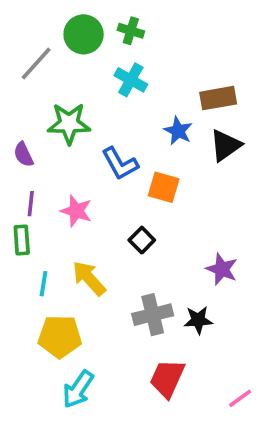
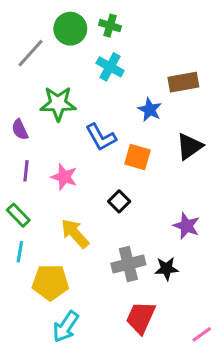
black triangle: (225, 145) -> (189, 146), moved
green rectangle: (22, 240) -> (18, 215), moved, turned -40
cyan line: (43, 284) -> (20, 252), moved

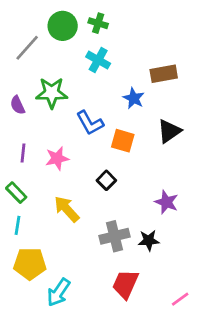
purple semicircle: (20, 130) -> (18, 105), moved
pink star: (64, 177) -> (57, 158), turned -30
yellow pentagon: (50, 282) -> (30, 264), moved

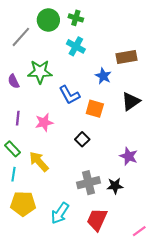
yellow arrow: (67, 209) -> (39, 162), moved
cyan arrow: (59, 292) -> (60, 213), moved

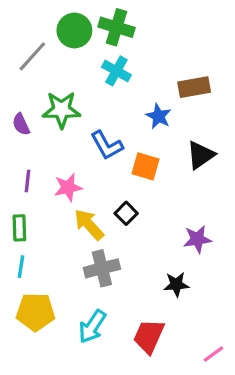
green cross: (76, 18) -> (116, 27), size x1.5
green rectangle: (12, 149) -> (19, 228), turned 42
purple star: (129, 156) -> (197, 239), turned -30
yellow arrow: (39, 162) -> (89, 225), moved
gray cross: (88, 183) -> (102, 268), moved

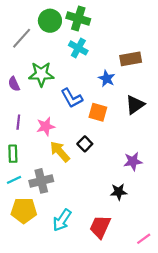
cyan line: (21, 267) -> (14, 180), turned 56
gray cross: (102, 268) -> (41, 181), moved

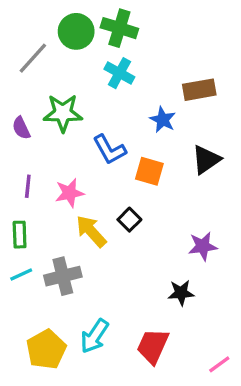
yellow pentagon: (24, 210) -> (46, 349), moved, turned -30

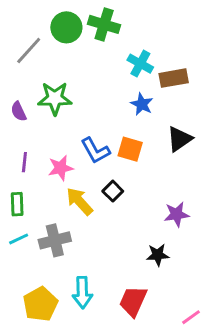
cyan cross: (119, 73) -> (140, 64), moved
blue L-shape: (109, 150) -> (95, 151), moved
cyan arrow: (94, 336) -> (82, 293), turned -36

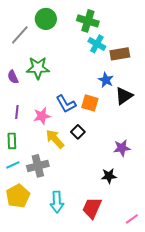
green cross: (104, 24) -> (88, 21), moved
blue star: (142, 104) -> (106, 80), moved
yellow pentagon: (40, 304) -> (18, 196), moved

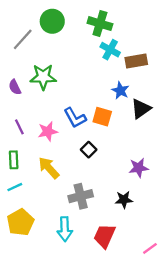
purple line: (17, 112) -> (19, 127), turned -32
yellow arrow: (55, 139) -> (49, 168), moved
gray cross: (38, 166) -> (81, 196), moved

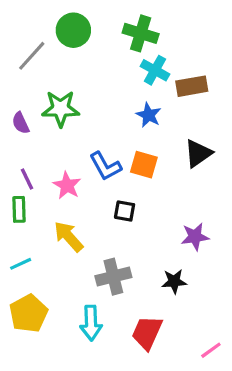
blue star: (120, 91) -> (149, 115), moved
pink star: (48, 131) -> (67, 185), turned -30
black square: (89, 150) -> (125, 211), turned -35
green rectangle: (14, 160) -> (19, 209), moved

